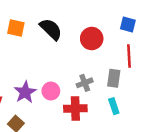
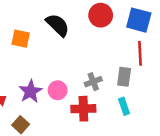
blue square: (128, 25) -> (139, 20), size x1.5
orange square: (16, 28) -> (21, 39), moved
red circle: (92, 39) -> (101, 15), moved

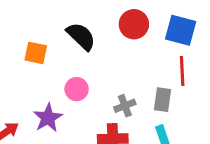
pink circle: (58, 90) -> (77, 89), moved

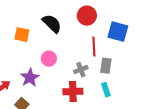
blue square: (181, 30) -> (118, 32), moved
red line: (182, 71) -> (94, 47), moved

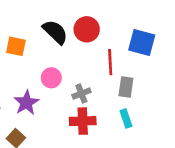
red circle: (87, 16) -> (87, 29), moved
gray cross: (81, 70) -> (81, 94), moved

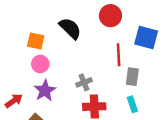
red circle: (87, 29) -> (110, 16), moved
pink circle: (51, 78) -> (40, 64), moved
gray cross: (81, 94) -> (84, 82), moved

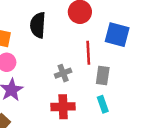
black semicircle: (70, 28) -> (38, 25), turned -130
gray cross: (84, 82) -> (63, 73), moved

